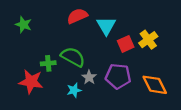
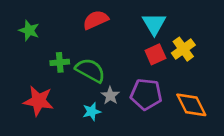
cyan triangle: (106, 26) -> (154, 24), moved
green cross: (48, 63) -> (60, 62), moved

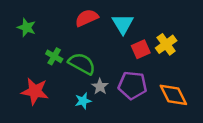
cyan triangle: (154, 24) -> (123, 24), moved
green cross: (60, 62) -> (54, 56), turned 35

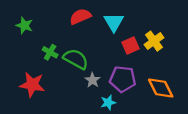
cyan star: (83, 101) -> (108, 103), moved

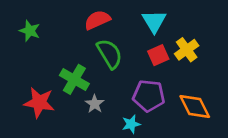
cyan triangle: (114, 22) -> (154, 21), moved
green cross: (50, 52) -> (74, 79), moved, size x1.5
green semicircle: (76, 59) -> (110, 54), moved, turned 30
gray star: (93, 80) -> (95, 104), moved

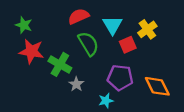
cyan triangle: (154, 21) -> (112, 25), moved
yellow cross: (187, 50) -> (147, 29), moved
red star: (39, 102) -> (31, 51), moved

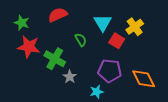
red semicircle: (79, 16) -> (58, 15), moved
green semicircle: (88, 44) -> (81, 40), size x0.6
red square: (128, 45) -> (117, 41), turned -35

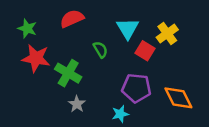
gray star: (70, 77) -> (77, 104), moved

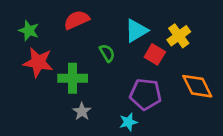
cyan triangle: (128, 28) -> (136, 31), turned 30
green cross: (68, 73) -> (73, 78), turned -30
orange diamond: (178, 98) -> (197, 86), moved

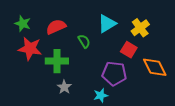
red semicircle: (77, 20) -> (56, 27), moved
red square: (155, 54) -> (129, 50), moved

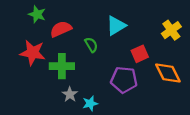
green star: (23, 24) -> (37, 14), moved
yellow cross: (140, 28) -> (171, 30), moved
red square: (129, 50) -> (140, 54), turned 35
cyan star: (101, 95) -> (90, 103), moved

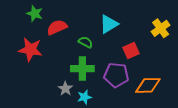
green semicircle: (91, 45) -> (85, 42), turned -32
green cross: (62, 66) -> (82, 69), moved
orange diamond: (168, 73) -> (148, 85), moved, turned -65

